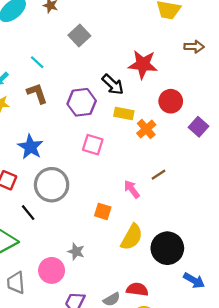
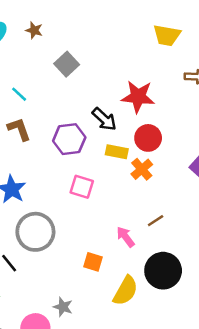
red circle: (171, 101) -> (148, 138), moved
black circle: (167, 248) -> (163, 271), moved

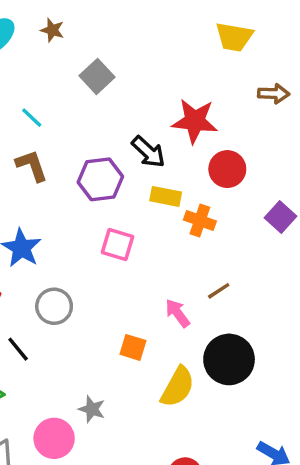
red circle: (148, 138) -> (227, 169), moved
orange cross: (142, 169) -> (200, 220), turned -30
gray circle: (35, 232) -> (54, 306), size x0.7

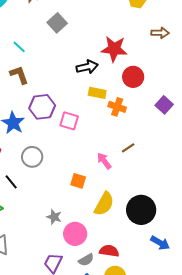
black arrow: (148, 152) -> (87, 67), turned -55
purple hexagon: (100, 179) -> (42, 107), moved
black circle: (229, 359) -> (141, 210), moved
pink circle: (54, 438) -> (75, 234), moved

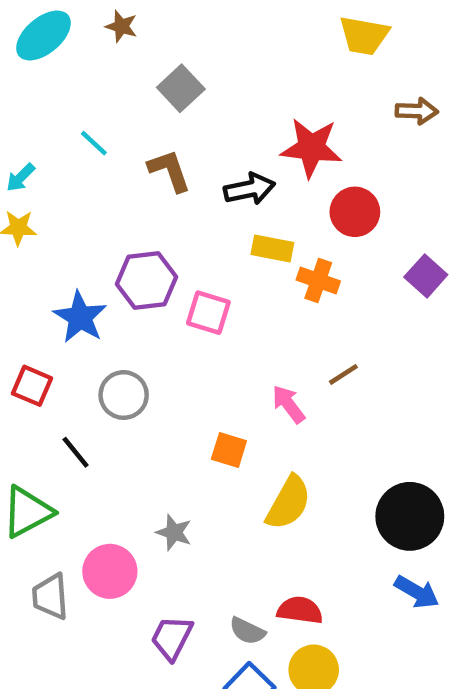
brown L-shape: (19, 75) -> (169, 171), moved
black circle: (141, 210) -> (410, 516), moved
pink circle: (75, 234) -> (110, 571), moved
gray semicircle: (86, 260) -> (247, 631), turned 56

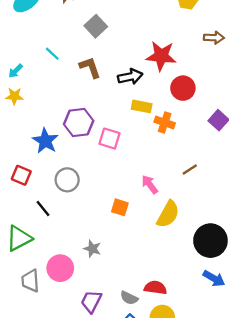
brown line: (343, 374) -> (190, 170), moved
yellow semicircle: (288, 503) -> (168, 214), moved

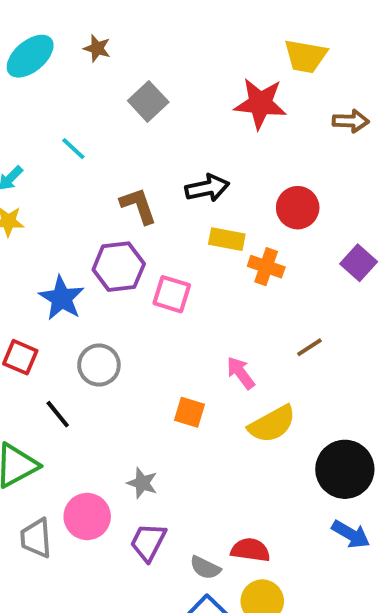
red star: (161, 56) -> (260, 103), moved
brown L-shape: (90, 67) -> (138, 206), moved
yellow semicircle: (168, 214) -> (272, 424), turned 32
purple trapezoid: (91, 301) -> (148, 542), moved

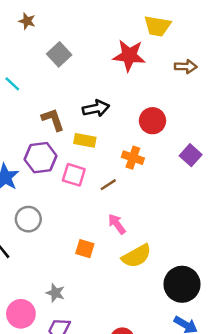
yellow rectangle: (227, 239) -> (85, 140), moved
brown line: (309, 347) -> (108, 185), moved

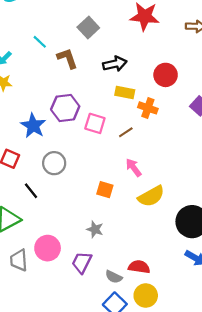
gray square: (59, 54) -> (88, 27), moved
brown L-shape: (53, 119) -> (67, 58), moved
yellow rectangle: (85, 140) -> (125, 93), moved
gray star: (55, 293) -> (95, 229), moved

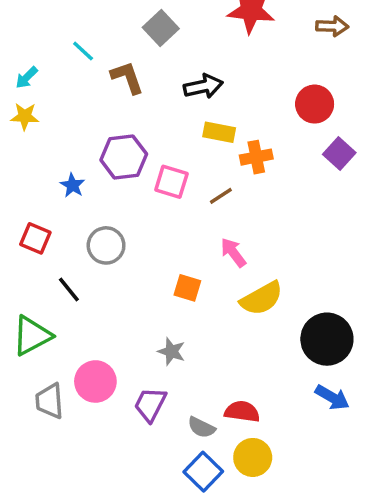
red circle: (166, 75) -> (315, 104), moved
orange cross: (148, 108) -> (256, 157), turned -30
blue star: (33, 126) -> (72, 185), size x0.6

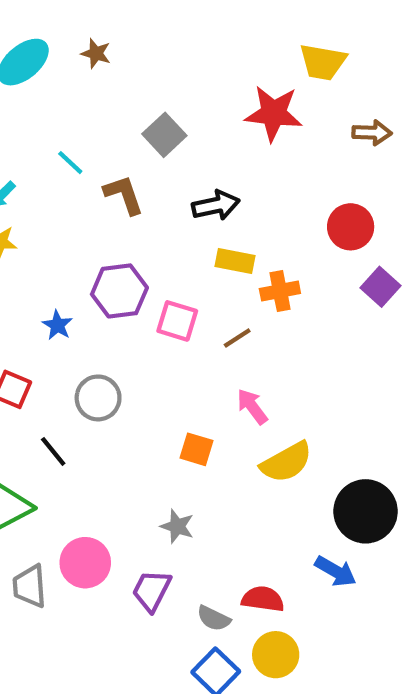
blue arrow: (332, 397) -> (336, 571), moved

